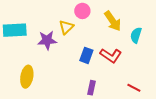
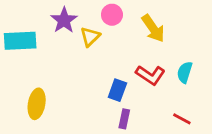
cyan semicircle: (136, 35) -> (185, 72), moved
purple star: (47, 40) -> (64, 20), moved, turned -30
blue rectangle: (86, 55) -> (117, 90), moved

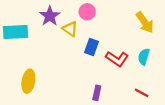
yellow arrow: (153, 28) -> (145, 22), moved
yellow triangle: (90, 37) -> (70, 29), turned -42
blue rectangle: (117, 90) -> (91, 47), moved

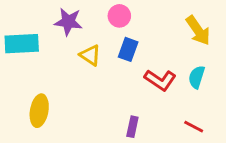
purple star: (50, 16) -> (68, 22), turned -30
yellow triangle: (70, 29) -> (90, 55), moved
blue rectangle: (91, 47) -> (128, 49), moved

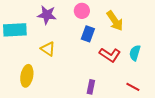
yellow arrow: (198, 30) -> (115, 21), moved
yellow triangle: (90, 55) -> (48, 49), moved

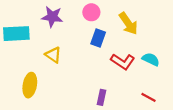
cyan semicircle: (135, 53) -> (151, 59), turned 98

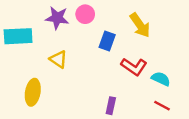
pink circle: (91, 12) -> (85, 14), moved
cyan semicircle: (151, 59) -> (161, 79), moved

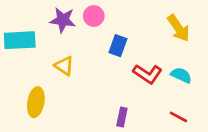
yellow arrow: (140, 25) -> (178, 28), moved
cyan semicircle: (161, 79) -> (181, 75), moved

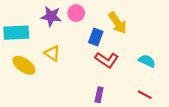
yellow arrow: (178, 28) -> (118, 23), moved
red L-shape: (148, 74) -> (107, 60), moved
yellow ellipse: (36, 102) -> (24, 65), moved, turned -65

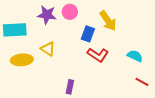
yellow ellipse: (24, 65) -> (22, 60), turned -40
purple rectangle: (99, 95) -> (70, 87), moved
red line: (145, 95) -> (142, 82), moved

